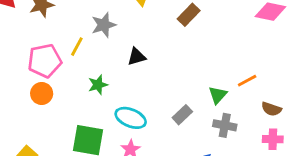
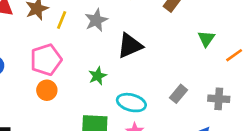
yellow line: (77, 47) -> (62, 20), moved
black triangle: (136, 57) -> (130, 46), size x1.5
green triangle: (218, 95) -> (206, 39), moved

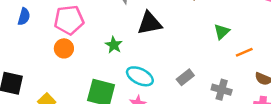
green star: (98, 76) -> (114, 45), turned -30

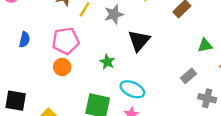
black triangle: (150, 23) -> (139, 41), turned -35
green triangle: (222, 32) -> (205, 45), turned 35
gray rectangle: (185, 77) -> (189, 76), moved

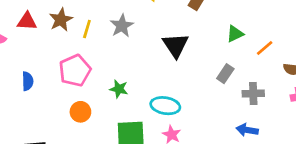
black triangle: (139, 41) -> (176, 45), moved
green star: (107, 62) -> (119, 89), moved
orange circle: (62, 67) -> (80, 112), moved

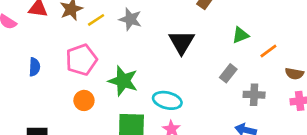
gray star: (122, 26) -> (130, 19), turned -30
yellow line: (87, 29) -> (96, 20), turned 36
green star: (119, 89) -> (123, 81), size x1.6

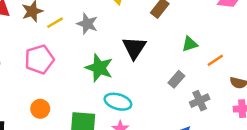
green star: (123, 81) -> (99, 68), moved
gray cross: (254, 95) -> (200, 101), turned -30
orange circle: (84, 100) -> (40, 109), moved

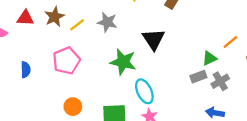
green triangle: (190, 44) -> (209, 58), moved
gray rectangle: (176, 79) -> (198, 77), moved, turned 35
cyan ellipse: (118, 102) -> (144, 91), turned 55

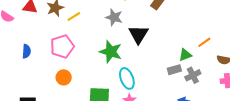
gray star: (107, 22) -> (114, 17), moved
orange circle: (73, 107) -> (64, 77), moved

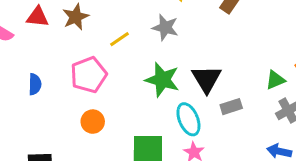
yellow line: (74, 16) -> (119, 39), moved
black triangle: (138, 34) -> (207, 79), moved
gray rectangle: (174, 70) -> (231, 107), moved

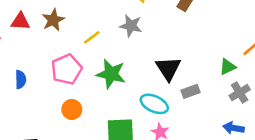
green star: (162, 80) -> (111, 74), moved
cyan ellipse: (188, 119) -> (154, 104), turned -40

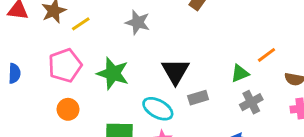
yellow line: (92, 37) -> (81, 24), moved

